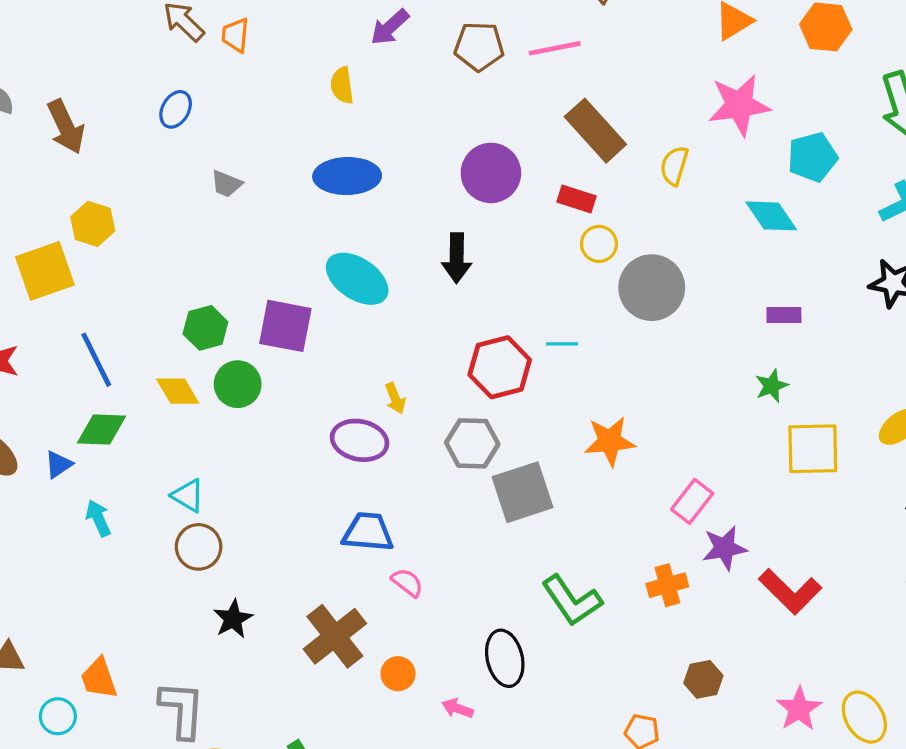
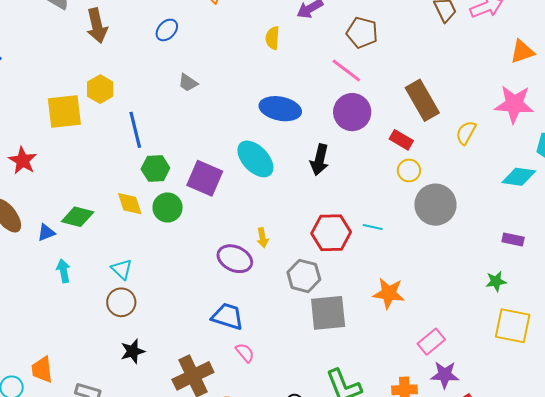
pink line: (555, 48) -> (346, 71), moved, turned 36
blue ellipse: (347, 176) -> (280, 109), moved
cyan diamond: (771, 216) -> (519, 177), turned -60
blue line: (96, 360) -> (135, 130), moved

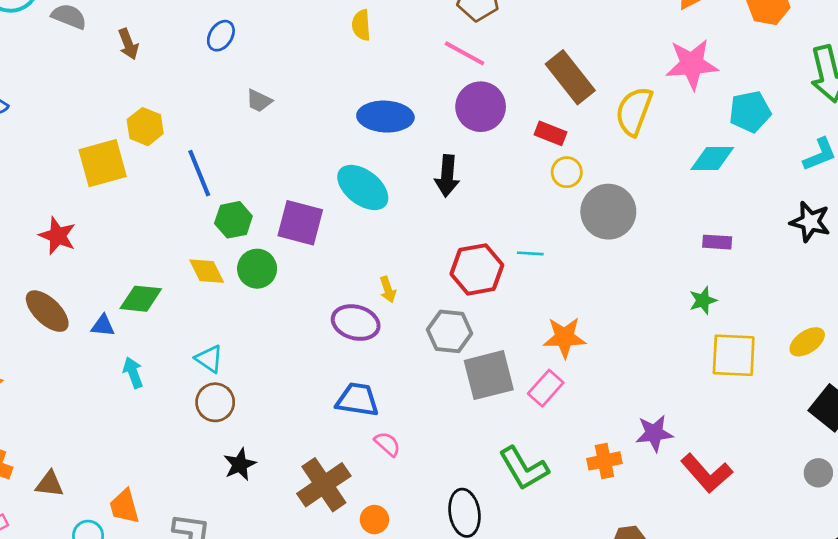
brown arrow: (97, 26) -> (128, 44), size x0.7
yellow semicircle: (466, 133) -> (634, 111), size x1.5
blue triangle: (46, 232) -> (103, 326), turned 36
pink rectangle: (431, 342) -> (546, 388), moved

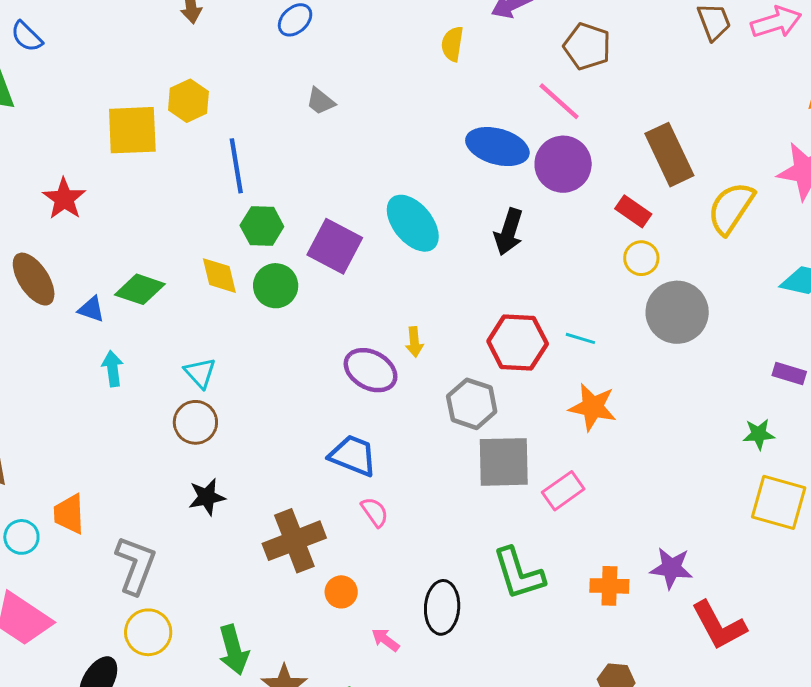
blue ellipse: (385, 117) -> (497, 147), moved
orange star: (565, 337) -> (593, 407), moved

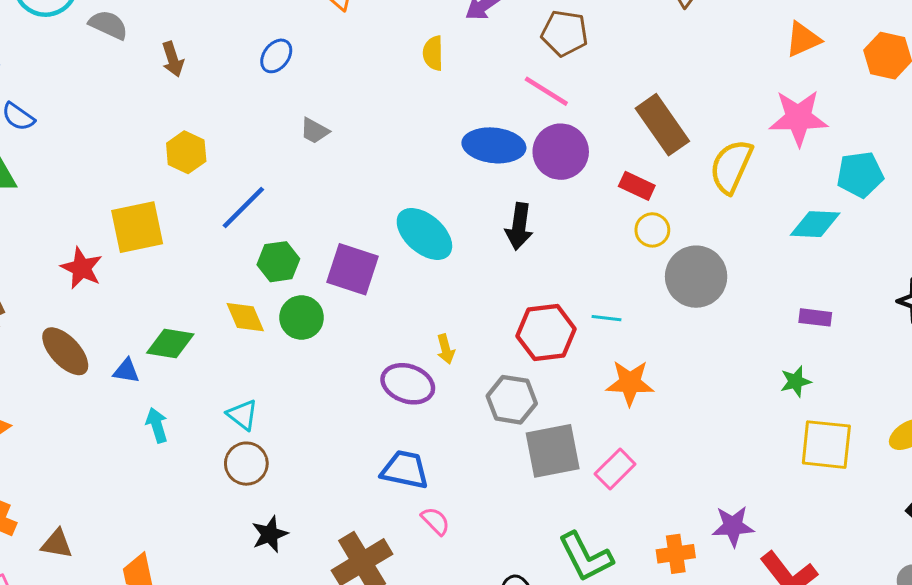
yellow square: (132, 130) -> (137, 227), moved
blue line: (236, 166) -> (243, 208), turned 64

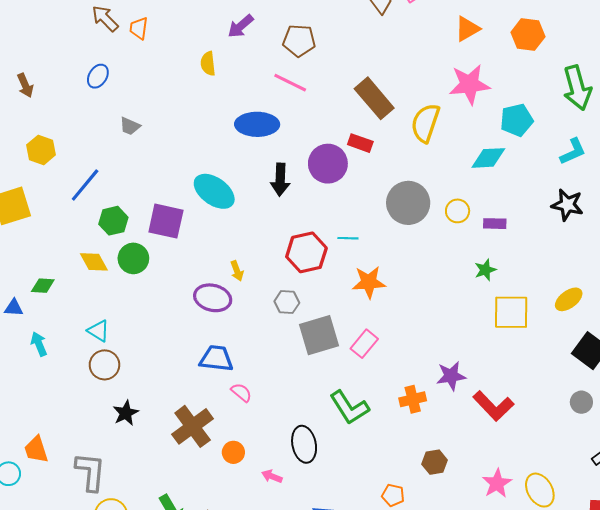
purple circle: (561, 152) -> (328, 164), moved
yellow circle: (652, 230) -> (458, 211), moved
green diamond: (170, 343) -> (43, 286), size x0.7
gray hexagon: (512, 400) -> (287, 302), size x0.7

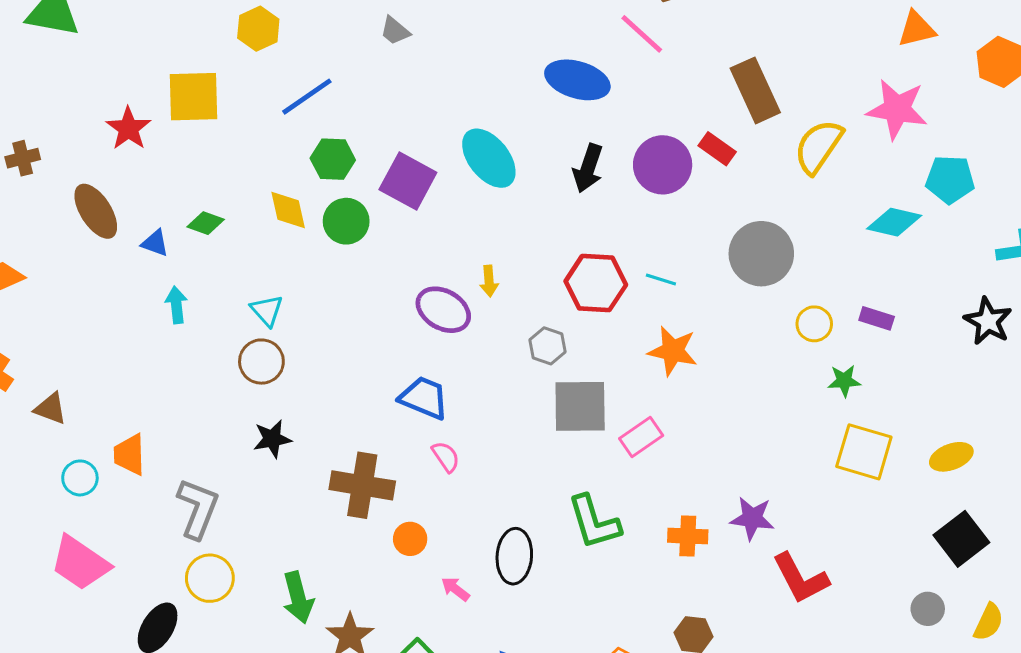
yellow circle: (458, 211) -> (814, 324), moved
brown cross: (193, 426) -> (362, 485), turned 30

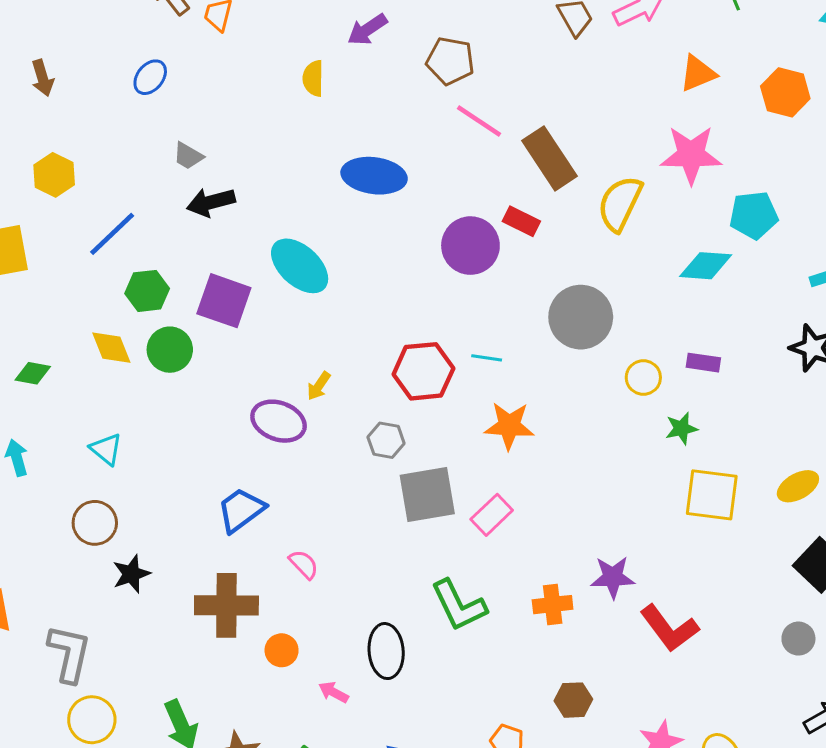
pink line: (642, 34) -> (479, 121), moved
black arrow: (588, 168) -> (211, 202), moved, turned 66
yellow arrow: (489, 281) -> (319, 386), turned 48
brown circle: (261, 362) -> (95, 523), moved
blue trapezoid: (424, 398) -> (241, 510), moved, turned -50

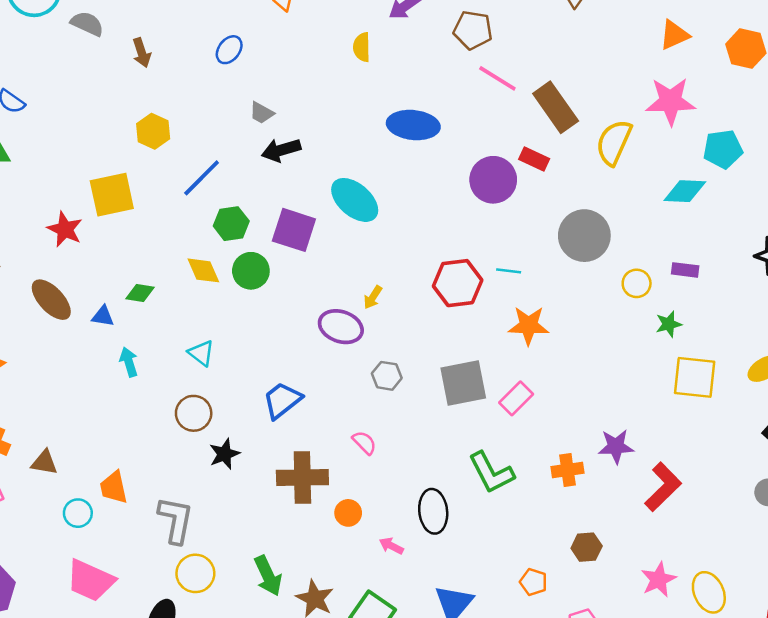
gray hexagon: (386, 440) -> (387, 376), moved
blue trapezoid: (241, 510) -> (282, 400), moved
red L-shape: (669, 628) -> (663, 487), turned -96

